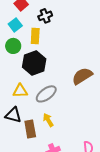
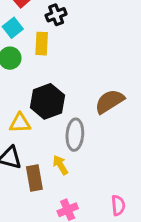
black hexagon: (34, 63) -> (47, 101), moved
gray ellipse: (46, 94) -> (75, 135), moved, turned -50

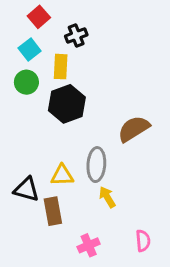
black hexagon: (47, 101) -> (67, 104), moved
yellow triangle: (20, 123) -> (62, 175), moved
yellow arrow: (60, 165) -> (107, 197), moved

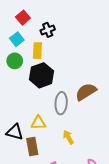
gray ellipse: (96, 165) -> (61, 103), moved

